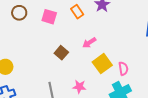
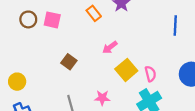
pink square: (49, 17) -> (52, 20), moved
brown square: (61, 53) -> (69, 62), moved

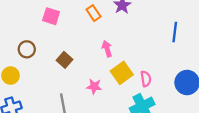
brown circle: (28, 19) -> (27, 49), moved
pink arrow: (110, 47) -> (107, 49), turned 105
pink star: (102, 98) -> (94, 86), moved

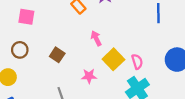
pink square: (51, 16) -> (26, 17), moved

